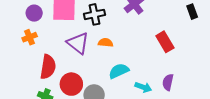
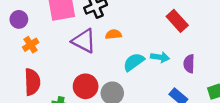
purple circle: (34, 13) -> (19, 19), moved
red semicircle: (48, 67) -> (32, 82), moved
cyan arrow: (143, 87) -> (160, 57), moved

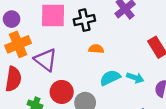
purple triangle: (84, 41) -> (46, 60), moved
orange cross: (31, 45) -> (18, 44), size x1.6

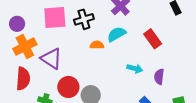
cyan semicircle: (110, 78) -> (116, 34), moved

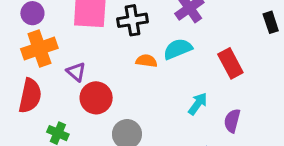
purple triangle: (51, 59) -> (76, 72), size x0.6
cyan arrow: (135, 69) -> (198, 104), turned -77
red circle: (68, 87) -> (96, 98), moved

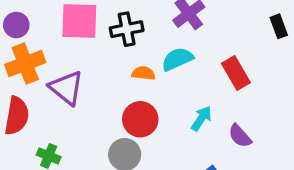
purple triangle: (76, 72) -> (66, 88), size x1.6
red circle: (96, 98) -> (140, 119), moved
purple semicircle: (232, 121) -> (240, 136), turned -55

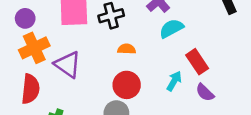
cyan semicircle: (177, 59) -> (171, 28), moved
red rectangle: (236, 73) -> (197, 62), moved

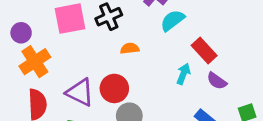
purple triangle: (68, 65) -> (80, 92), moved
red circle: (127, 85) -> (114, 88), moved

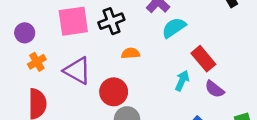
orange cross: (35, 62) -> (37, 62), size x0.6
purple triangle: (80, 92) -> (77, 71), moved

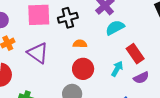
purple semicircle: (214, 89) -> (141, 78), turned -70
red circle: (114, 92) -> (83, 69), moved

